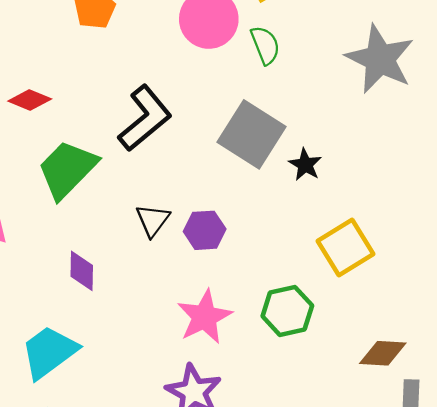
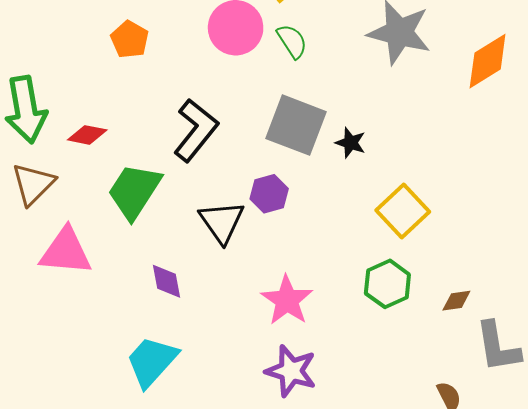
black triangle: (153, 220) -> (222, 222), size x1.4
purple hexagon: (205, 230) -> (269, 194), moved
green hexagon: (287, 311) -> (387, 284), moved
brown diamond: (383, 353) -> (456, 301), size x0.7

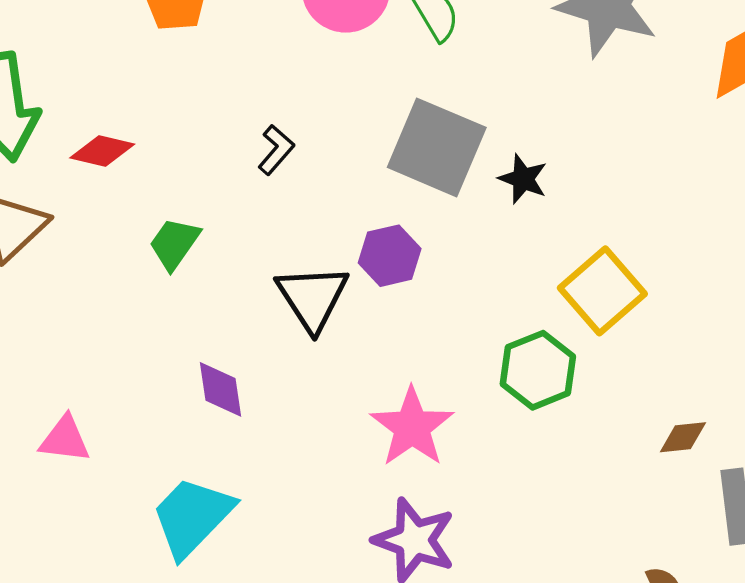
black L-shape: (196, 130) -> (276, 150), size x0.5
green trapezoid: (134, 191) -> (174, 244), size x0.6
pink triangle: (66, 251) -> (65, 439), moved, size x0.6
green hexagon: (387, 284) -> (538, 370), moved

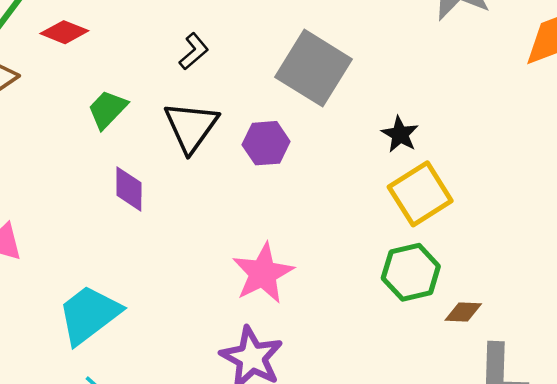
black star: (523, 179) -> (400, 134), moved
black triangle: (312, 298) -> (191, 127), moved
green hexagon: (538, 370) -> (411, 272), moved
purple diamond: (220, 389) -> (129, 189), moved

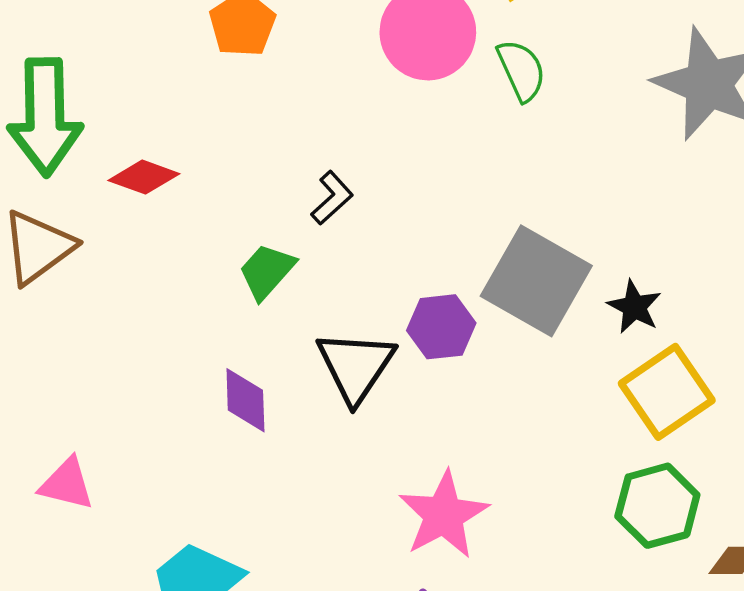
gray square: (313, 68) -> (536, 281), moved
green trapezoid: (107, 109) -> (267, 271), moved
black triangle: (191, 127) -> (356, 366), moved

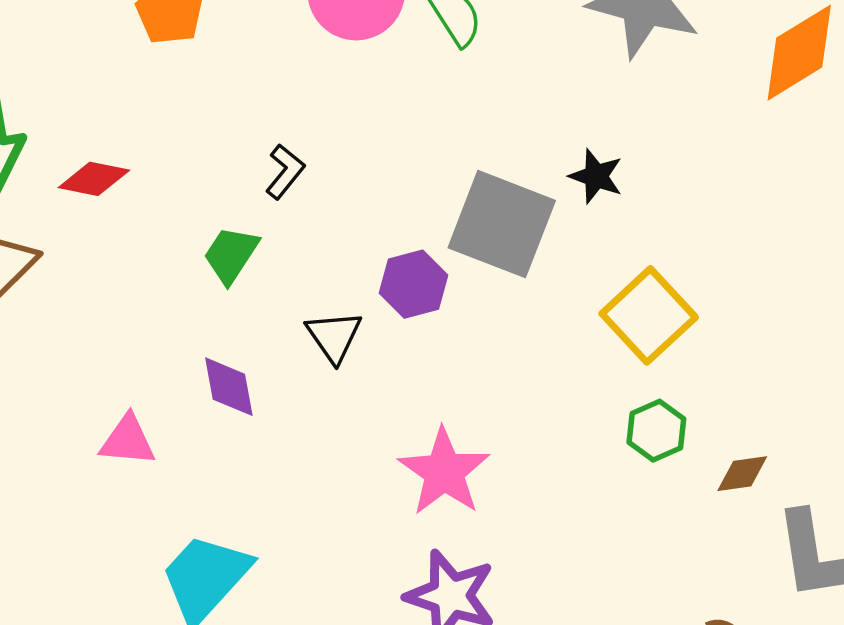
black star: (634, 307) -> (596, 176), moved
black triangle: (356, 366) -> (334, 336), size x0.7
pink triangle: (67, 484) -> (128, 440), moved
green hexagon: (657, 506) -> (656, 431), size x0.7

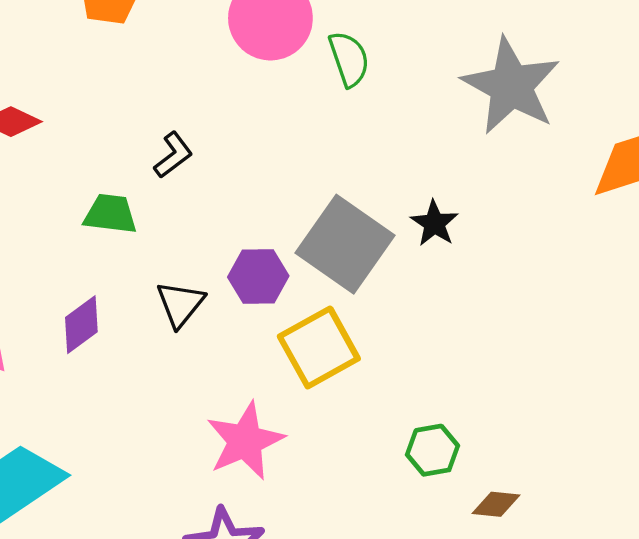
green trapezoid: (231, 255) -> (110, 214), turned 50
yellow square: (649, 315) -> (319, 348), moved
purple diamond: (229, 387) -> (81, 325), turned 50

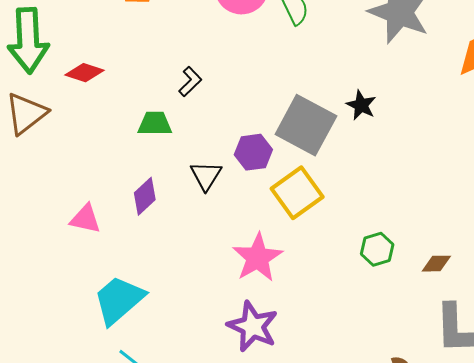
brown diamond: (496, 504) -> (436, 264), moved

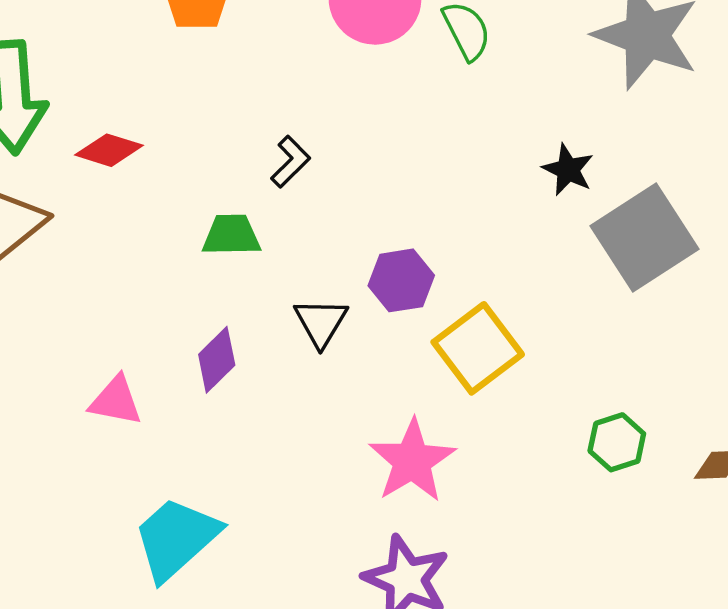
black star: (361, 105) -> (568, 170), moved
gray square: (306, 125) -> (645, 238), moved, turned 30

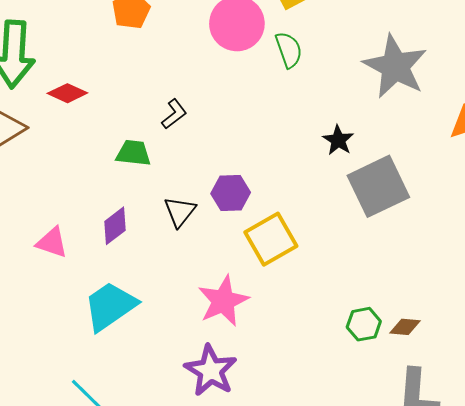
green hexagon: (617, 442) -> (364, 324), moved
cyan trapezoid: (176, 538) -> (110, 306), moved

